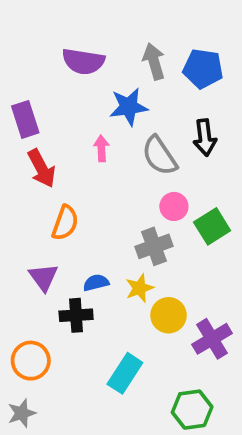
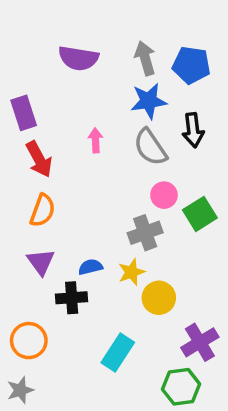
blue star: (129, 107) -> (149, 101), moved
orange semicircle: (65, 223) -> (42, 210), moved
purple cross: (212, 339) -> (200, 342), moved

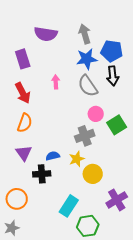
blue pentagon: (191, 65) -> (112, 51), moved
purple rectangle: (24, 113) -> (23, 59), moved
green hexagon: (181, 387) -> (88, 226), moved

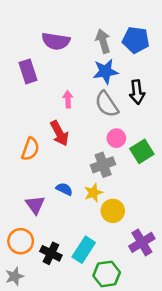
blue pentagon: (112, 51) -> (136, 40), moved
red arrow: (23, 93) -> (59, 133), moved
purple triangle: (24, 153) -> (35, 205), moved
blue semicircle: (53, 156) -> (64, 189), turned 40
black cross: (42, 174) -> (51, 253), moved, turned 30

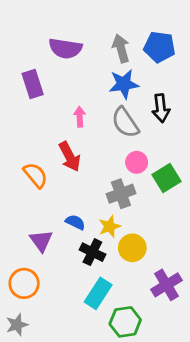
orange semicircle: (30, 149) -> (35, 175), turned -60
black cross: (51, 253) -> (92, 252), moved

